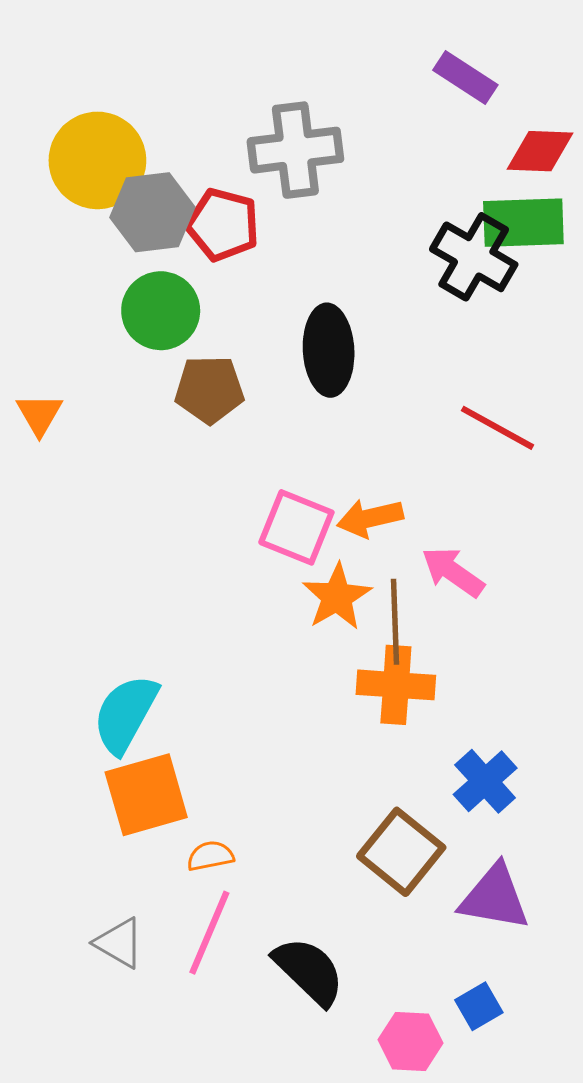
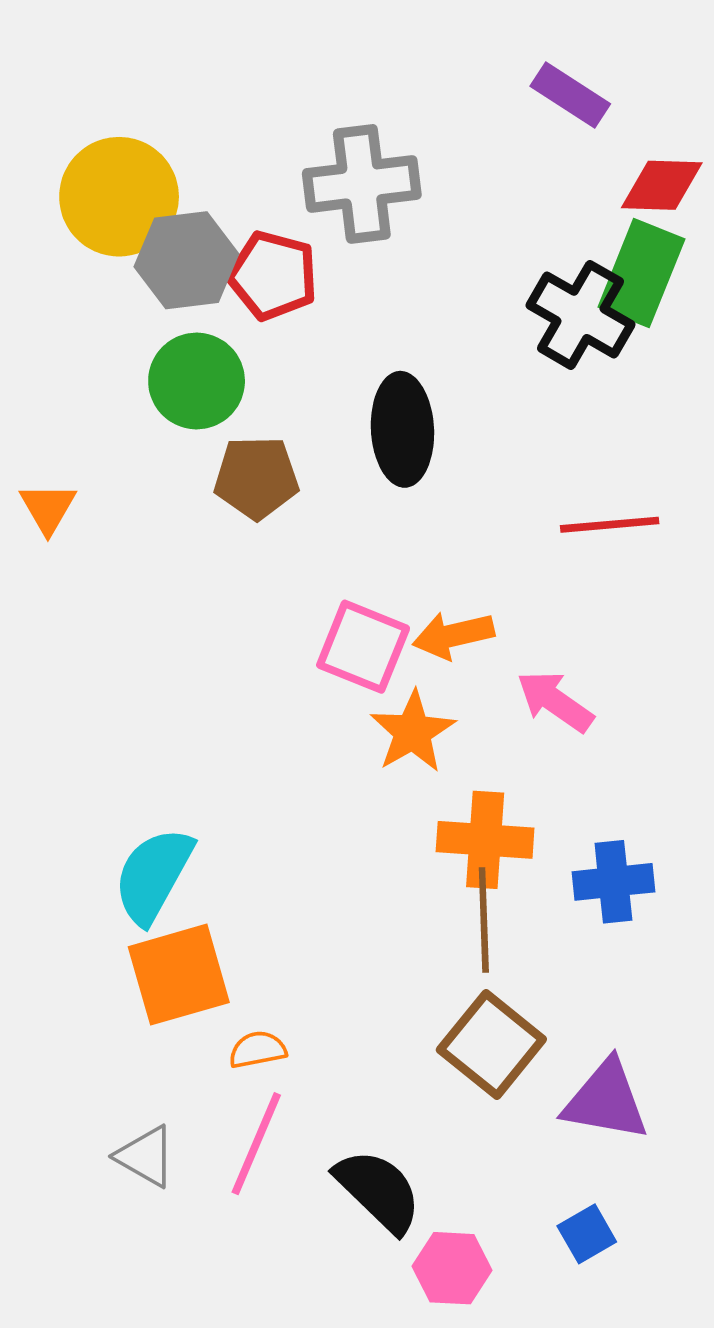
green rectangle: (523, 223) -> (641, 273), turned -66
red line: (498, 428) -> (610, 525), turned -34
brown line: (395, 622) -> (484, 920), moved
blue cross: (485, 781) -> (613, 882), moved, turned 36
pink hexagon: (410, 1041) -> (452, 1268), moved

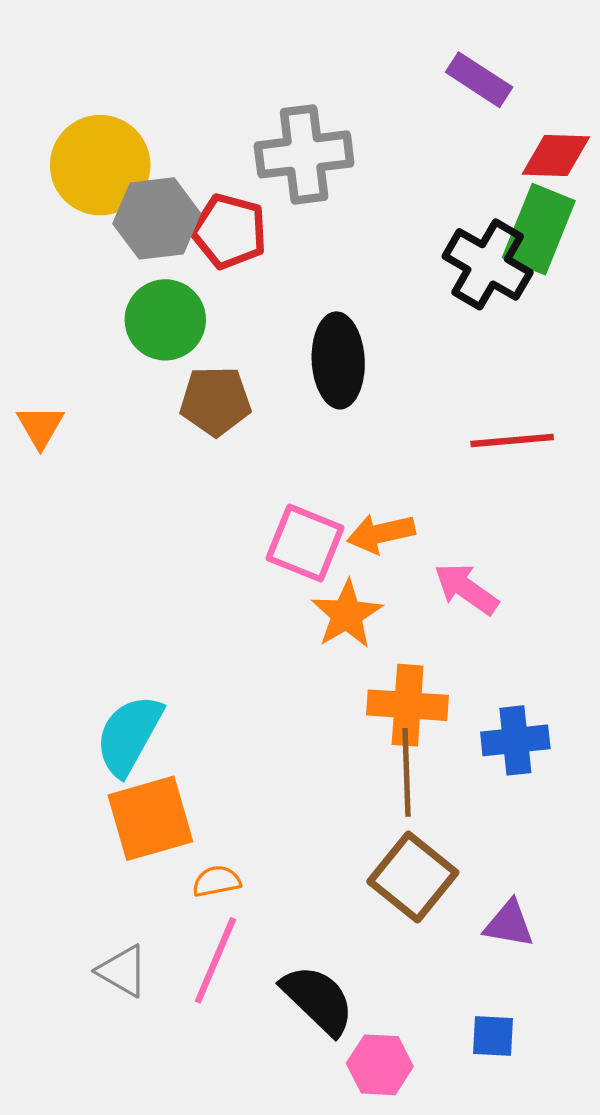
purple triangle: (606, 1100) -> (509, 924), size x0.7
blue square: (587, 1234) -> (493, 1036), turned 33

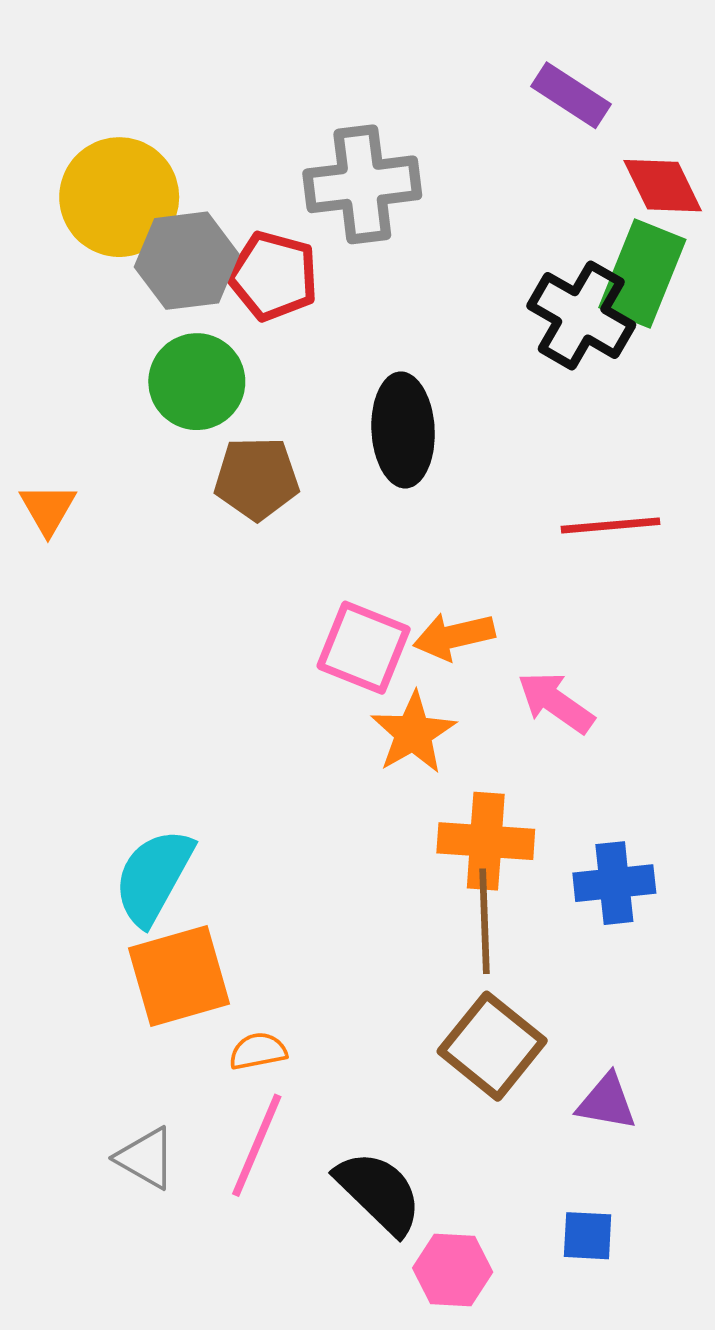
red diamond: (556, 156) -> (663, 186), turned 62

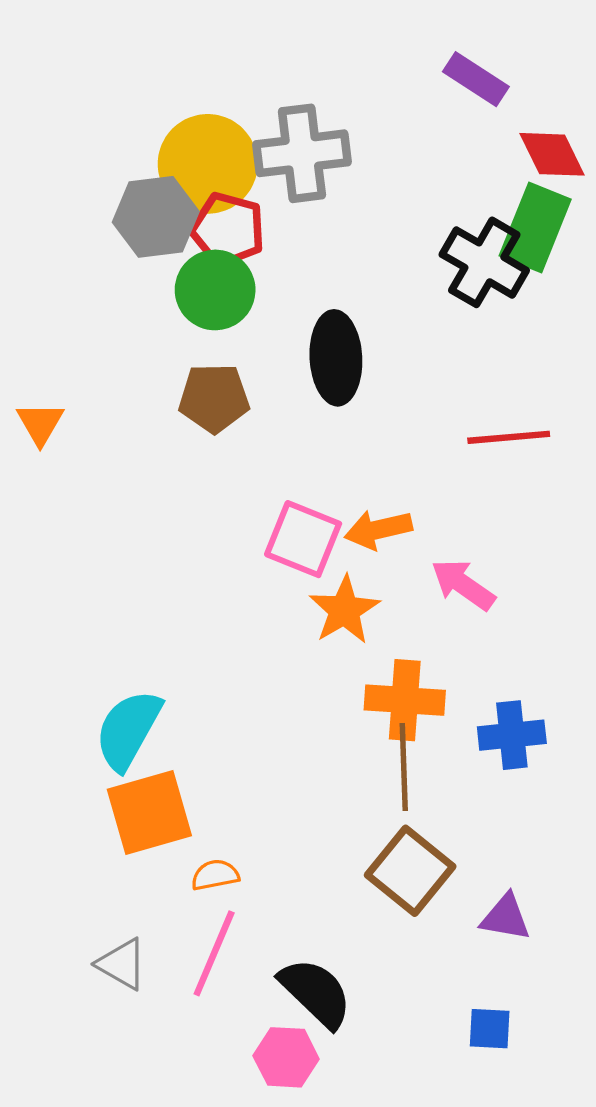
yellow circle: (119, 197) -> (208, 164), moved
green circle: (197, 382) -> (215, 290), moved
pink hexagon: (453, 1270) -> (286, 1057), moved

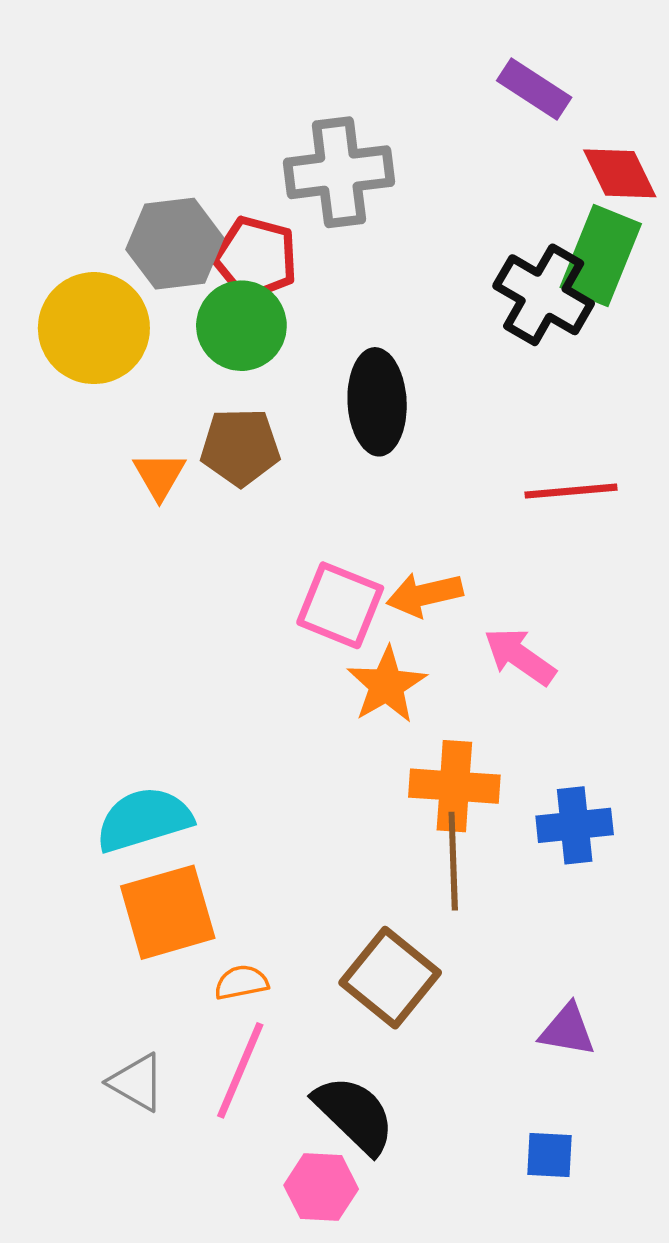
yellow circle: (208, 164) -> (94, 328), moved
orange triangle: (40, 424) -> (159, 476), moved
cyan semicircle: (128, 730) -> (144, 819), turned 44
brown square: (410, 871) -> (390, 978), moved

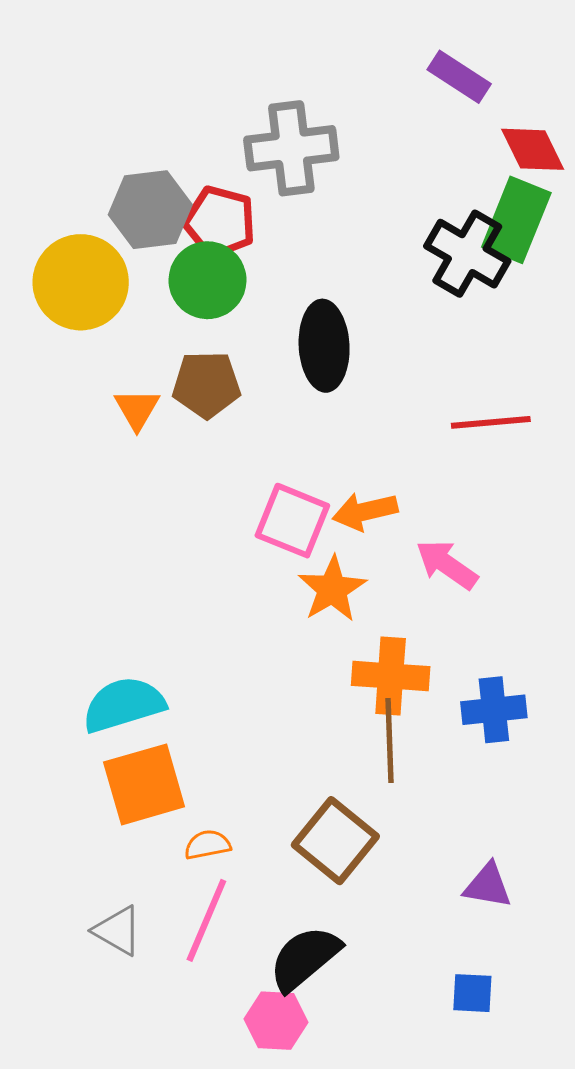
black semicircle: (354, 1114) -> (305, 958), turned -84

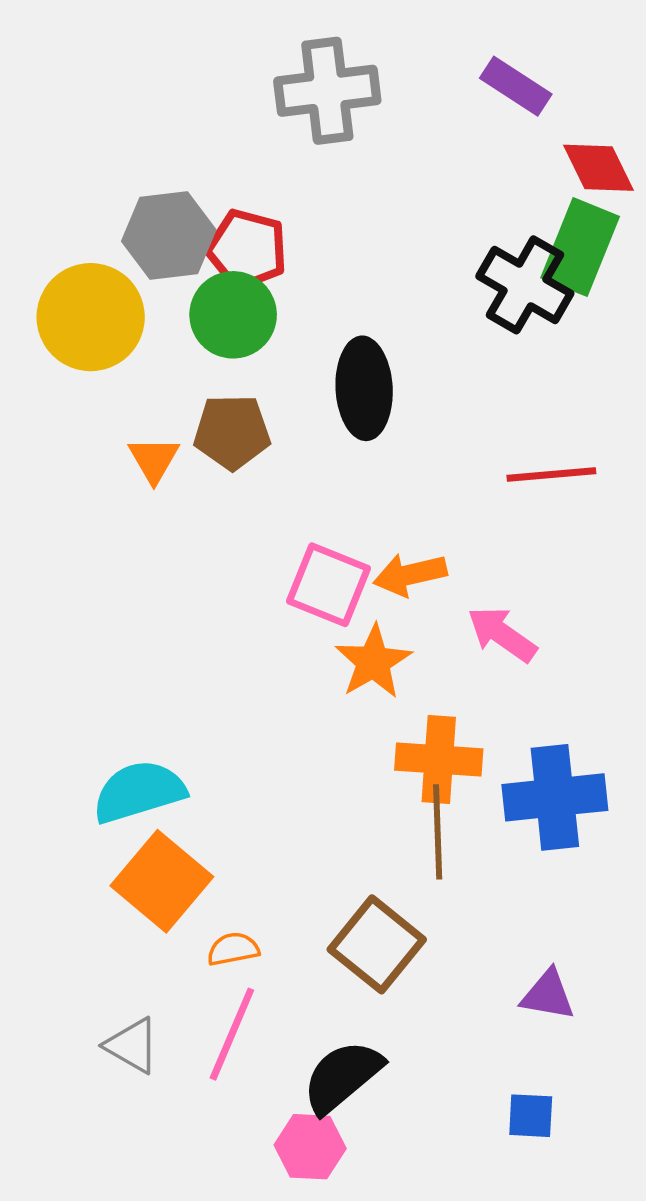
gray cross: (291, 148) -> (327, 91), moved
blue cross: (494, 710) -> (555, 797), size x1.4
orange square: (144, 784) -> (162, 881), turned -34

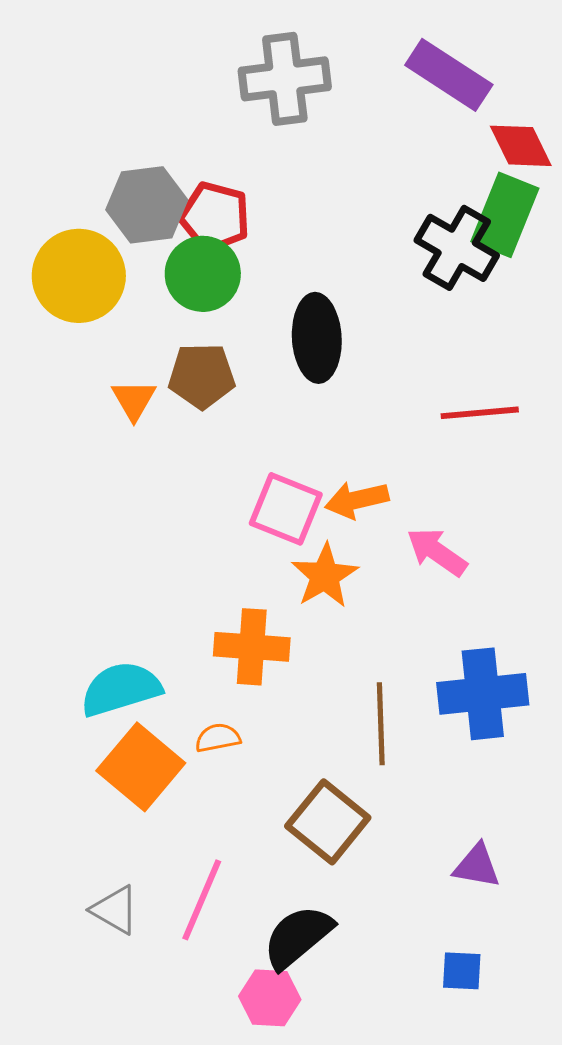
purple rectangle: (516, 86) -> (449, 75), size x1.4
orange cross: (439, 759) -> (252, 647), moved
orange semicircle: (233, 949) -> (218, 738), moved

